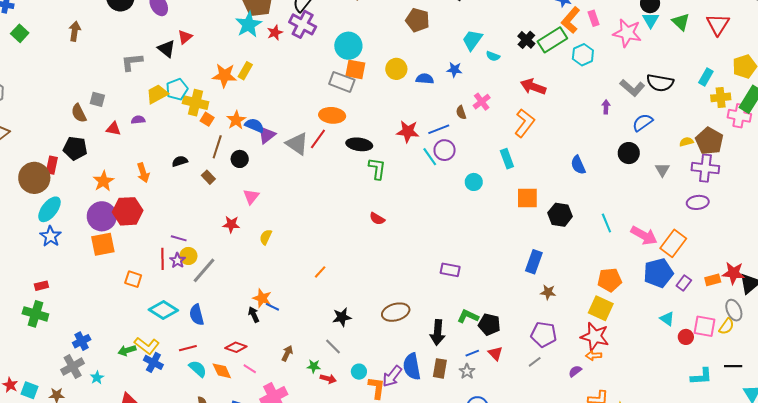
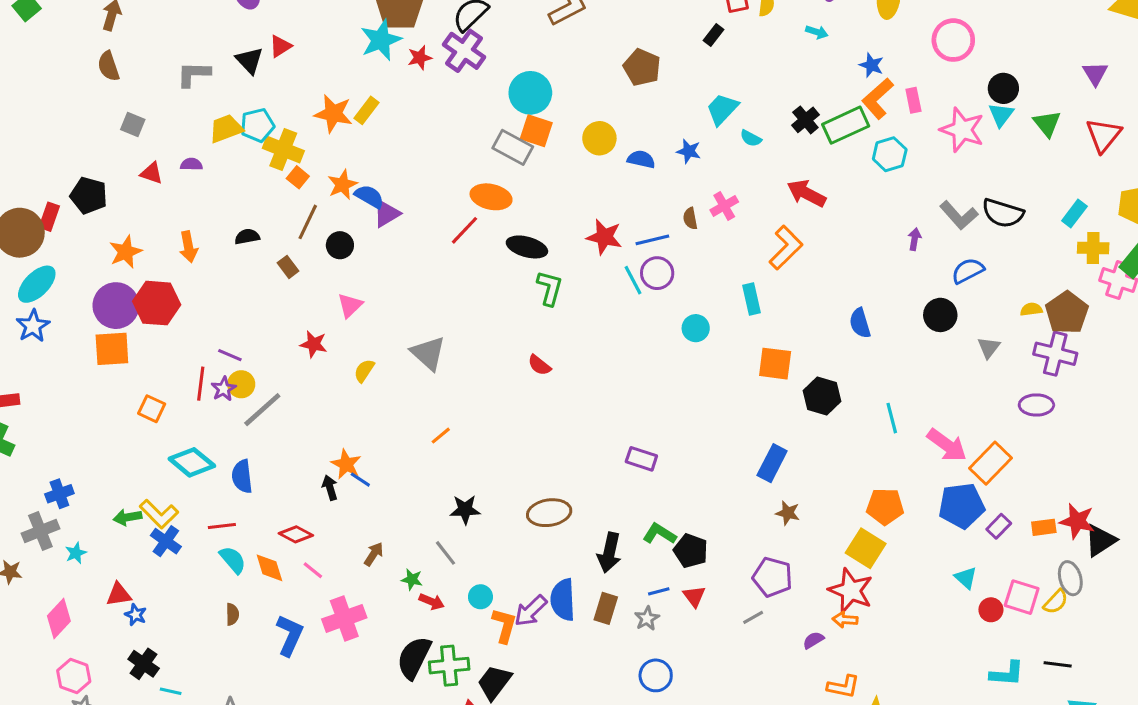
brown semicircle: (79, 113) -> (108, 66), moved
gray triangle: (297, 144) -> (428, 353), moved

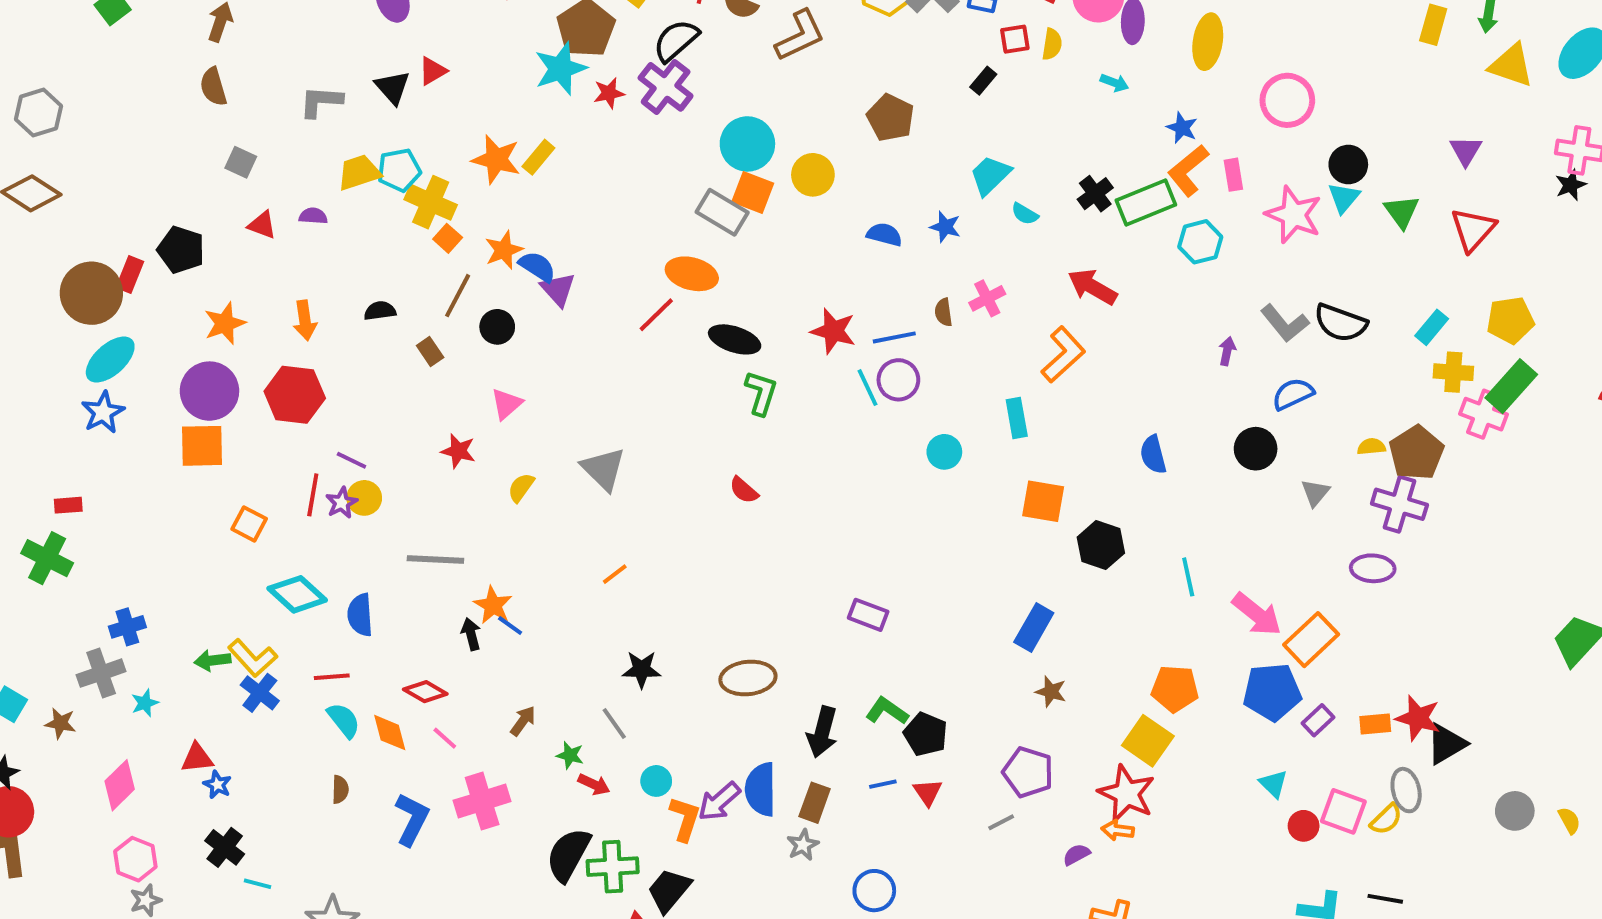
yellow circle: (599, 138) -> (813, 175), moved
purple triangle: (387, 214) -> (558, 289), turned -44
red hexagon: (157, 303) -> (295, 395), moved
gray line: (262, 410) -> (435, 559), moved, turned 42
gray star: (647, 618) -> (803, 845), moved

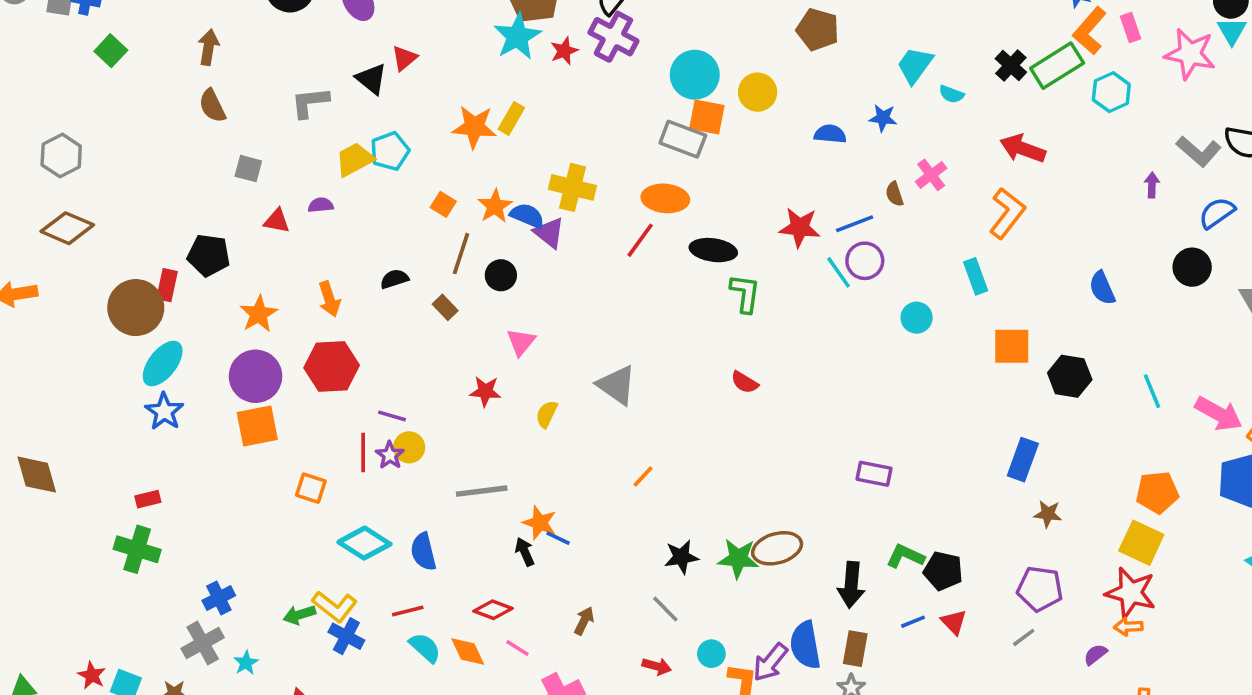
yellow cross: (431, 202) -> (572, 187), moved
green star: (570, 755) -> (738, 559), moved, size x1.6

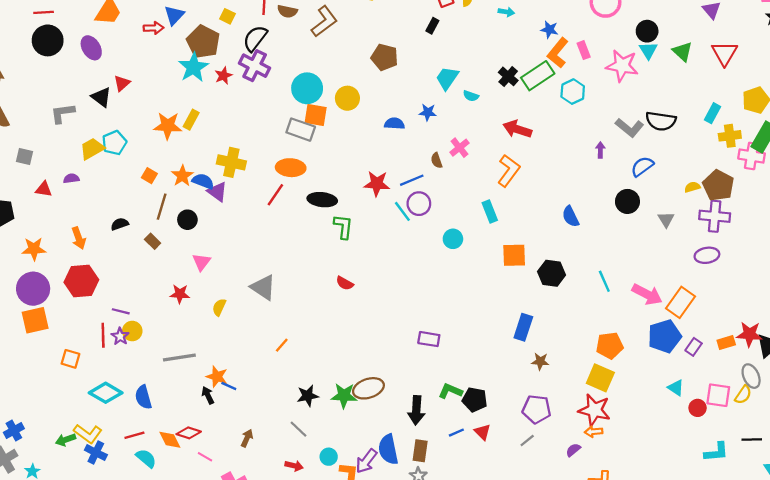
orange star: (259, 314) -> (34, 249), turned 30
orange diamond: (468, 651) -> (170, 440), moved

